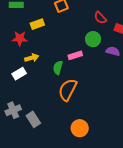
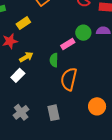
green circle: (93, 39) -> (83, 33), moved
gray rectangle: (33, 119) -> (53, 113), moved, turned 35
orange circle: (80, 128) -> (97, 106), moved

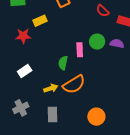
pink rectangle: (68, 44) -> (80, 50), turned -72
yellow arrow: (26, 57) -> (51, 88), moved
orange semicircle: (69, 79) -> (74, 84), turned -145

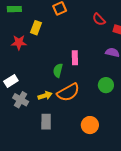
yellow rectangle: (40, 21) -> (36, 28), turned -48
green circle: (97, 42) -> (106, 85), moved
white rectangle: (25, 71) -> (11, 81), moved
gray cross: (21, 108) -> (21, 100), moved, turned -35

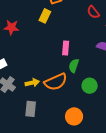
yellow rectangle: (36, 28) -> (45, 16), moved
green semicircle: (58, 70) -> (74, 66), moved
green circle: (106, 85) -> (90, 86), moved

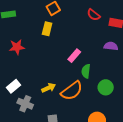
pink rectangle: (66, 48) -> (74, 56), turned 48
yellow arrow: (32, 83) -> (49, 88), moved

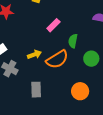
pink rectangle: (74, 56) -> (53, 25), moved

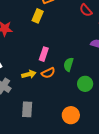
pink rectangle: (53, 25) -> (44, 54), moved, turned -32
orange semicircle: (57, 59) -> (48, 73), moved, size x0.6

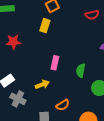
red semicircle: (86, 10) -> (92, 15), turned -56
orange semicircle: (48, 73) -> (63, 105), moved

